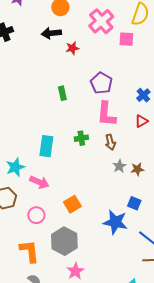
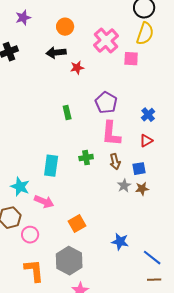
cyan star: (15, 167) -> (20, 187), turned -30
blue square: (134, 203) -> (139, 169), moved, turned -32
pink circle: (36, 215) -> (30, 235), moved
blue star: (115, 222) -> (120, 242), size x0.7

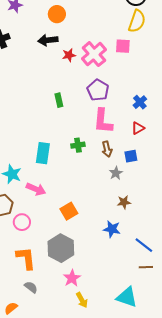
pink cross: (106, 41) -> (94, 54), moved
brown star: (142, 189) -> (124, 202), moved

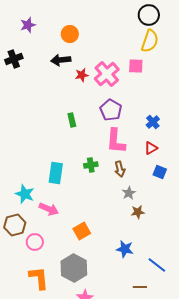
blue square: (131, 156) -> (160, 172), moved, turned 32
brown star: (124, 202) -> (138, 212), moved
brown line: (146, 267) -> (140, 287), moved

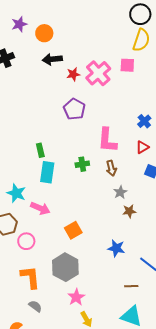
orange circle: (70, 34) -> (44, 33), moved
purple pentagon: (111, 110) -> (74, 109), moved
green rectangle: (72, 120) -> (40, 150), moved

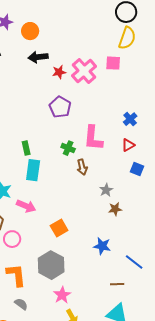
green cross: (82, 164) -> (68, 148), moved, turned 32
brown arrow: (111, 168) -> (82, 167), moved

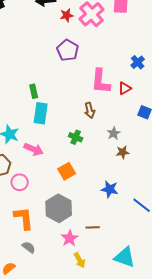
red triangle: (128, 145) -> (125, 88), moved
green cross: (68, 148) -> (76, 137), moved
brown line: (117, 284) -> (93, 227), moved

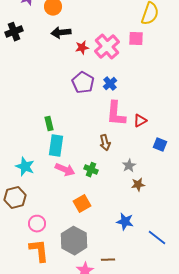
blue cross: (138, 62) -> (110, 84), moved
pink arrow: (34, 149) -> (65, 170), moved
pink circle: (20, 182) -> (37, 224), moved

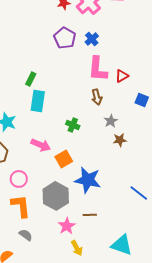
green rectangle: (49, 124) -> (31, 79), turned 40
brown arrow: (105, 143) -> (97, 97), moved
pink arrow: (65, 170) -> (41, 145), moved
blue star: (125, 222) -> (88, 180), moved, size x1.5

